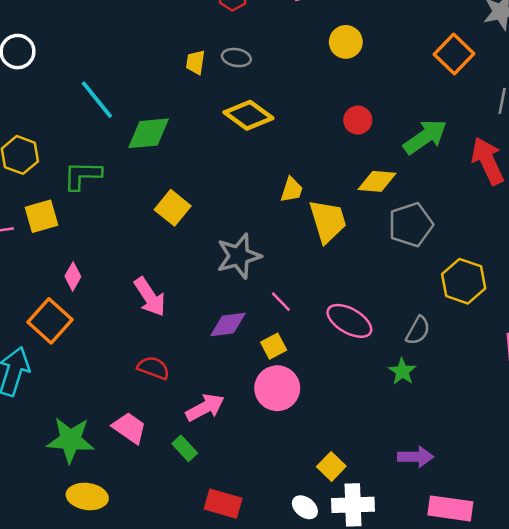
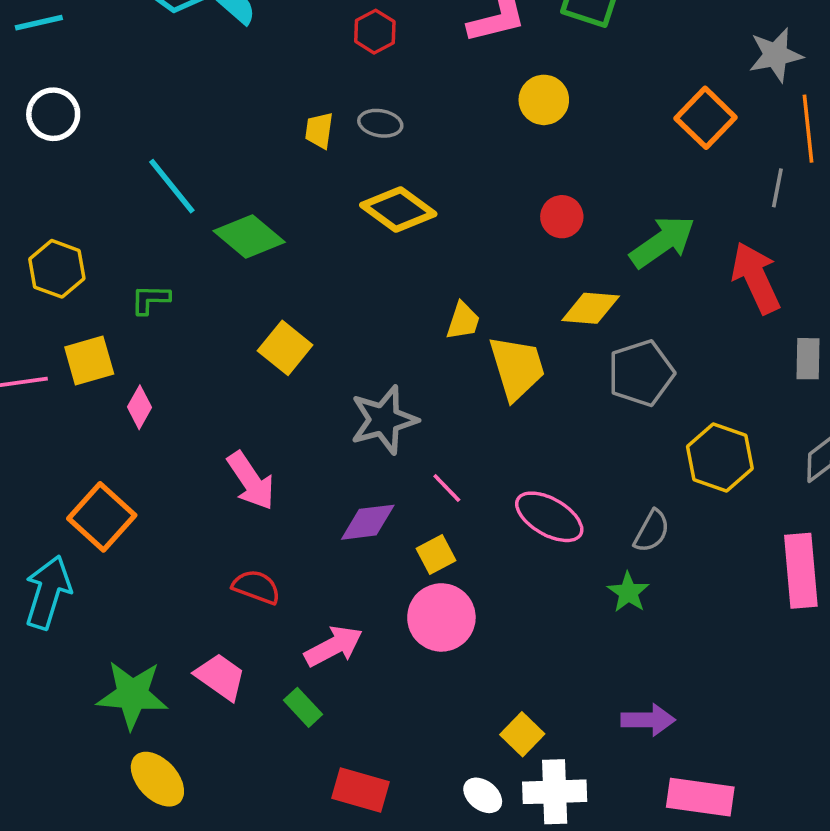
green diamond: (149, 133) -> (249, 236), turned 45
green L-shape: (82, 175) -> (150, 299), size x0.7
pink diamond: (73, 276) -> (139, 407), moved
yellow ellipse: (87, 496) -> (157, 779), turned 39

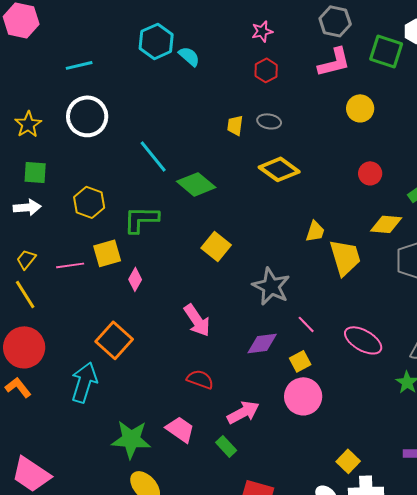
white circle: (53, 114) -> (87, 116), size x1.4
green L-shape: (150, 299) -> (141, 219), size x1.6
gray star: (384, 420) -> (271, 286), turned -30

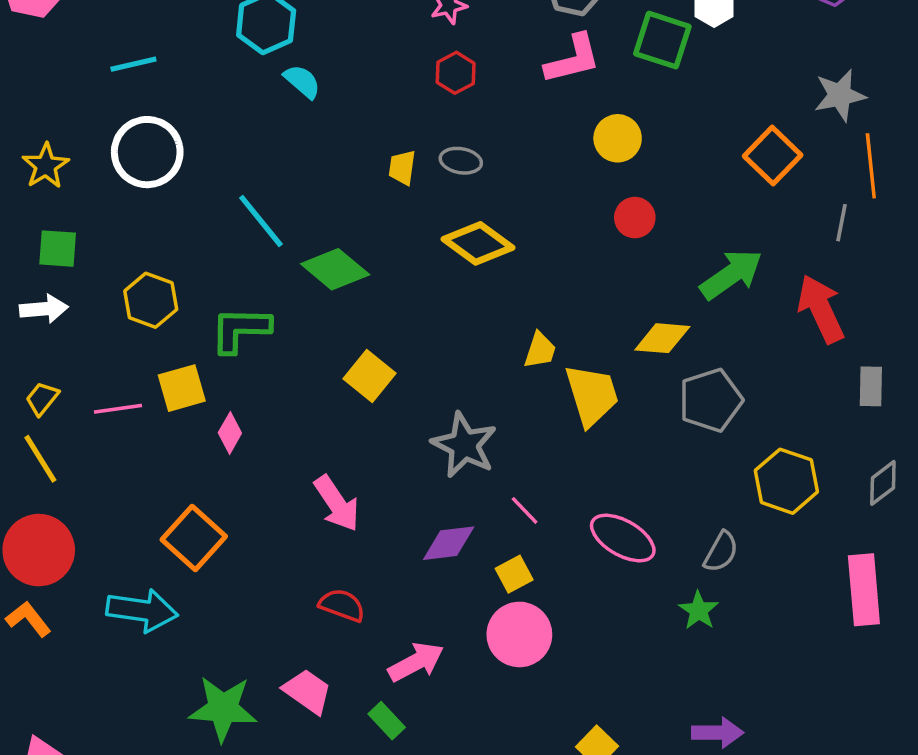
cyan semicircle: (189, 56) -> (302, 81), moved
red circle: (370, 173) -> (635, 218), moved
cyan arrow: (84, 382) -> (142, 610), turned 81

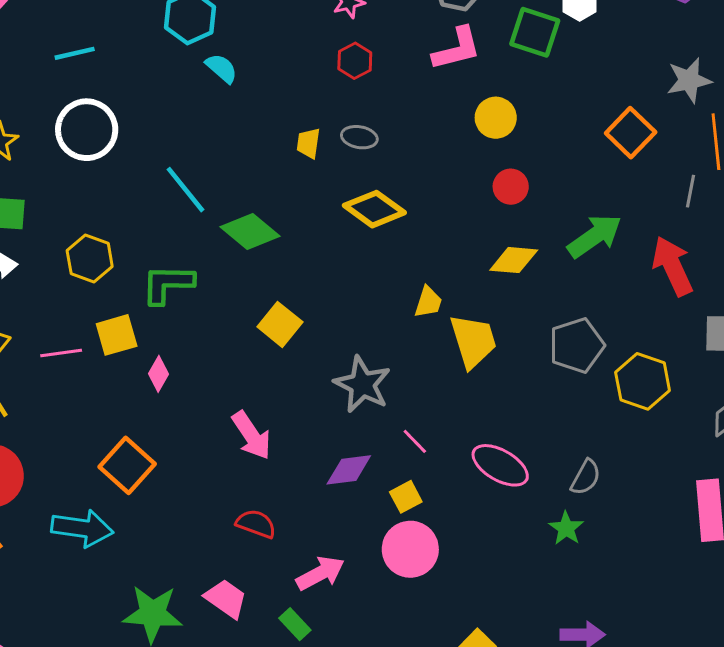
yellow diamond: (662, 338) -> (514, 260), moved
yellow hexagon: (786, 481) -> (643, 381), moved

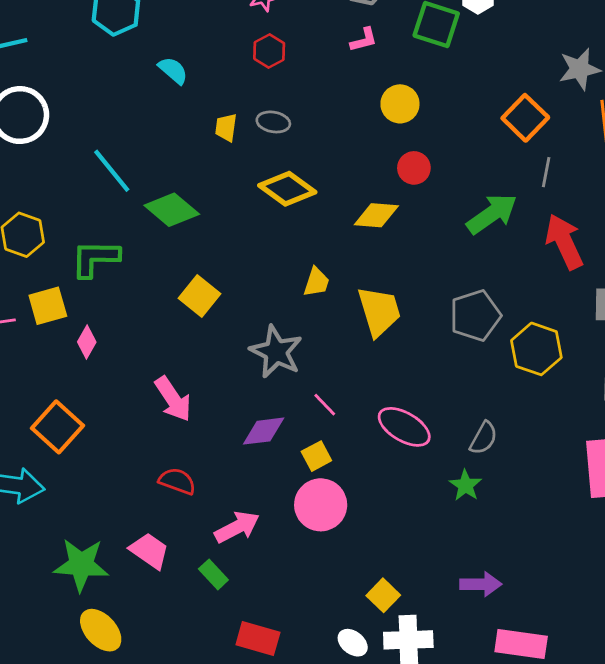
pink L-shape: (457, 49) -> (364, 40), size x0.6
cyan semicircle: (221, 68) -> (173, 70), moved
gray line: (690, 191) -> (546, 172), moved
yellow diamond: (514, 260) -> (376, 215), moved
yellow trapezoid: (428, 302) -> (316, 282), moved

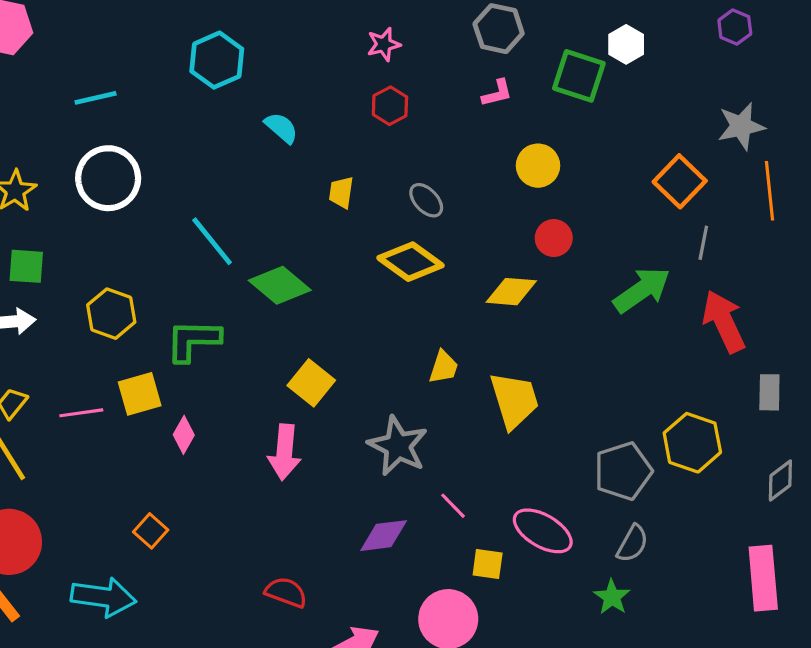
gray ellipse: (273, 122) -> (426, 200), moved, turned 36
gray pentagon: (475, 316) -> (623, 471), moved
pink arrow: (173, 399) -> (284, 452), moved, turned 39
orange square: (58, 427) -> (151, 531), size x0.6
yellow square: (316, 456) -> (488, 564), moved, turned 36

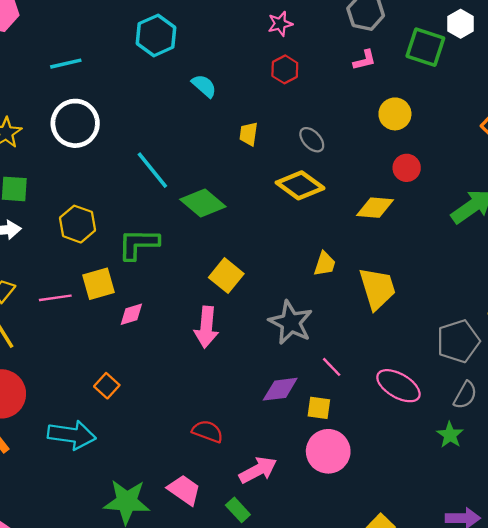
pink diamond: (184, 435) -> (131, 314), turned 44
yellow square: (488, 564) -> (319, 408), moved

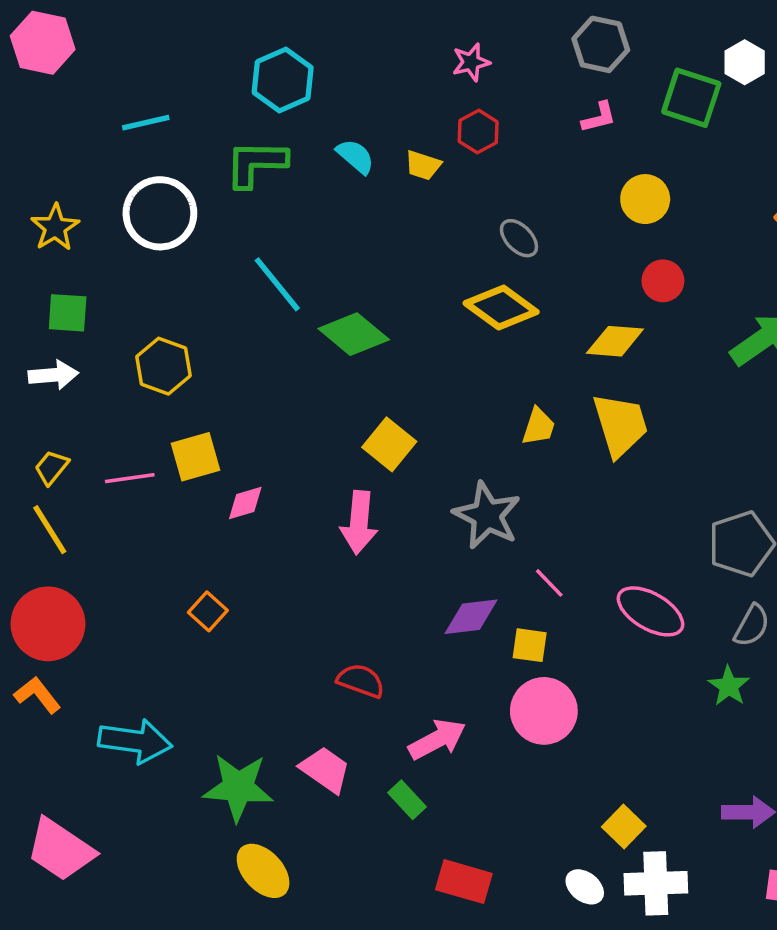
yellow trapezoid: (249, 134) -> (423, 165), moved, turned -80
green L-shape: (138, 244) -> (256, 164), moved
yellow trapezoid: (377, 288) -> (620, 425), moved
cyan arrow: (72, 435) -> (135, 741), moved

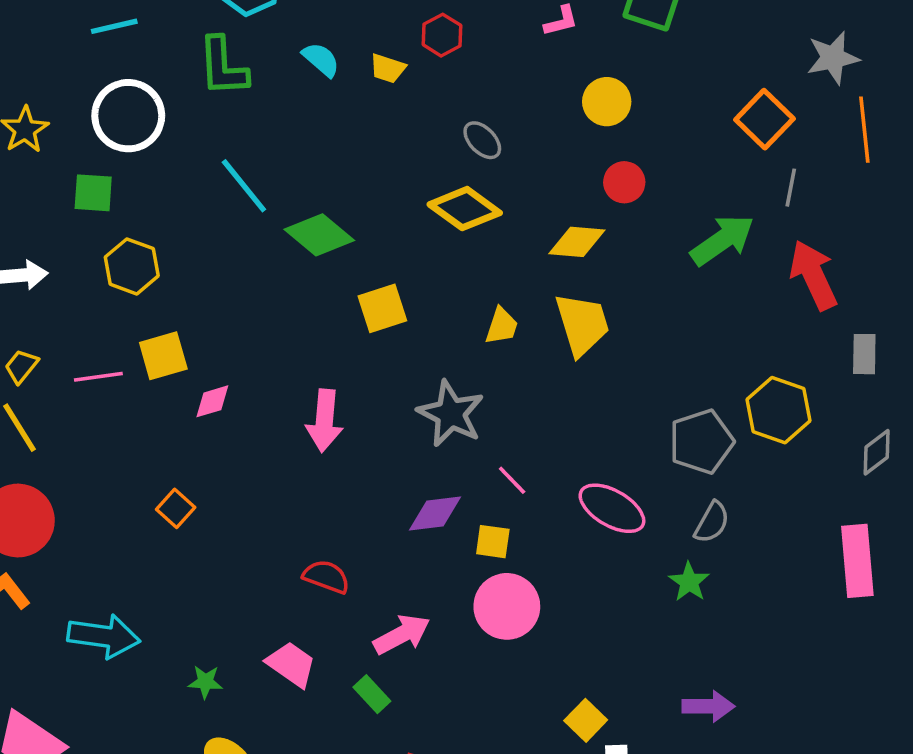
green L-shape: (256, 164) -> (223, 67), turned -94
green square: (68, 313) -> (93, 193), moved
yellow square: (389, 444) -> (382, 308), moved, turned 33
green star: (238, 787) -> (205, 682), size x0.5

